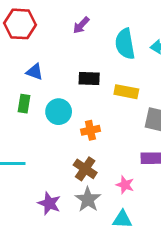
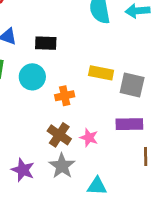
black rectangle: (89, 78) -> (46, 43), moved
yellow rectangle: (126, 92) -> (101, 73), moved
pink star: (125, 185) -> (89, 138), moved

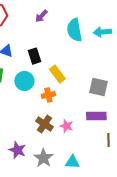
black rectangle: (46, 43) -> (34, 56), turned 70
yellow rectangle: (101, 73) -> (57, 74), moved, turned 42
gray star: (62, 166) -> (43, 158), moved

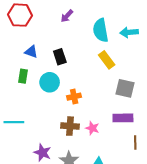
yellow rectangle: (57, 74) -> (107, 60), moved
brown cross: (44, 124) -> (70, 126), turned -30

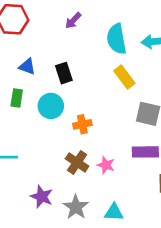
brown cross: (70, 126) -> (77, 162), turned 30

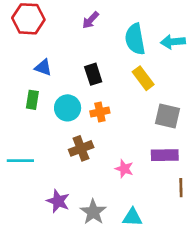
black rectangle: (64, 73) -> (93, 74), moved
orange cross: (82, 124) -> (100, 112), moved
brown cross: (77, 162) -> (81, 148), moved, turned 35

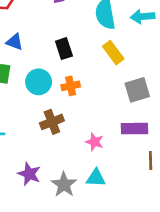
gray square: (167, 116) -> (137, 90), turned -30
cyan triangle: (132, 217) -> (96, 178), moved

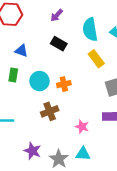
black rectangle: (64, 49) -> (59, 44), moved, turned -42

